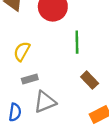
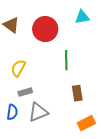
brown rectangle: (90, 80) -> (77, 93), turned 35
blue semicircle: (15, 112) -> (12, 112), moved

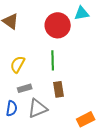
red circle: (45, 29) -> (58, 25), moved
green line: (66, 60) -> (53, 60), moved
brown rectangle: (77, 93) -> (59, 89), moved

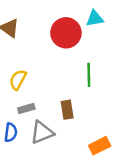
green line: (53, 60) -> (89, 75), moved

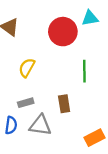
yellow semicircle: (18, 80) -> (27, 68), moved
gray triangle: (42, 132) -> (40, 125), turned 30

